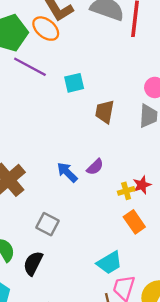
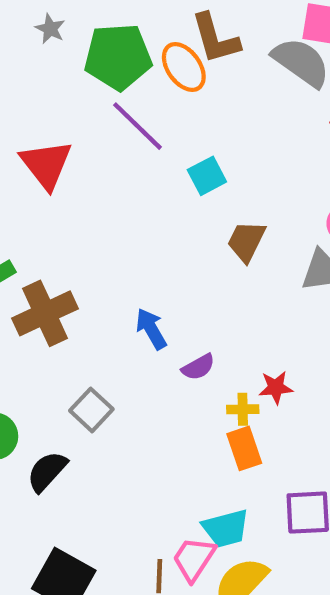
cyan square: (74, 83) -> (207, 176), turned -30
purple semicircle: (95, 167) -> (198, 367), moved
yellow cross: (126, 191) -> (243, 409), moved
cyan trapezoid: (109, 263) -> (226, 528), moved

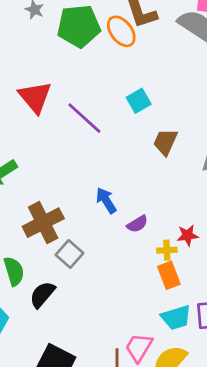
purple line: (138, 126) -> (84, 118), moved
brown cross: (45, 313) -> (43, 223), moved
cyan trapezoid: (226, 528) -> (176, 318), moved

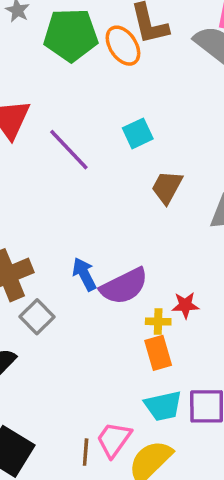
blue arrow: (106, 200) -> (84, 274), moved
purple semicircle: (137, 224) -> (124, 286), size x1.8

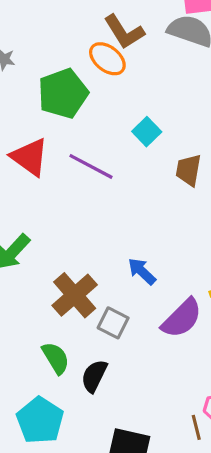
green pentagon: (71, 35) -> (63, 93), moved
purple semicircle: (124, 286) -> (182, 318), moved

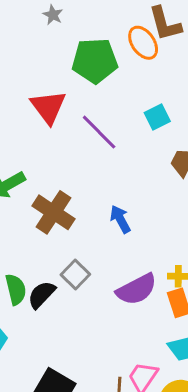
blue arrow: (142, 271) -> (120, 219), moved
brown cross: (75, 295) -> (53, 212), moved, turned -33
black semicircle: (94, 376) -> (41, 295), moved

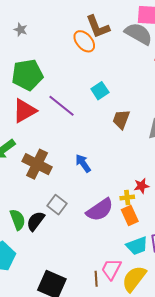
green pentagon: (95, 61) -> (27, 75), moved
red triangle: (48, 107) -> (24, 111), moved, turned 44

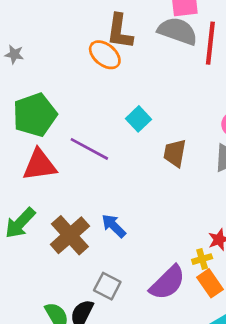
brown L-shape: (98, 27) -> (120, 31), turned 40
red triangle: (24, 111) -> (40, 165), turned 32
blue arrow: (83, 163) -> (114, 226), moved
brown cross: (37, 164) -> (70, 235), turned 32

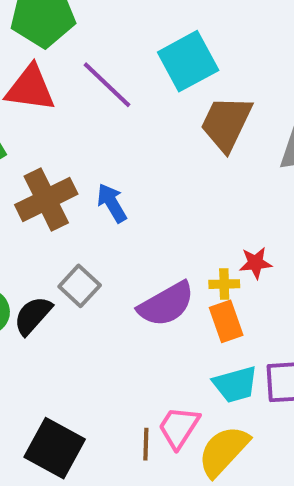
cyan square: (139, 119) -> (188, 61), size x1.6
brown trapezoid: (175, 153) -> (226, 123), size x1.4

